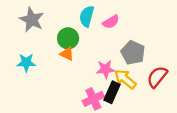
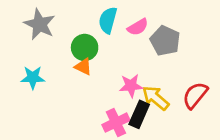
gray pentagon: (133, 53) -> (165, 41), moved

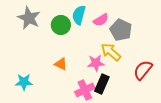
green circle: (85, 47) -> (61, 25), moved
orange triangle: (83, 67) -> (61, 64), moved
cyan star: (33, 78) -> (24, 82), moved
yellow arrow: (156, 98) -> (111, 52), moved

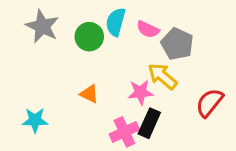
pink semicircle: (101, 20) -> (148, 29), turned 56

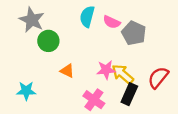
green circle: (89, 37) -> (48, 41), moved
yellow arrow: (163, 76) -> (123, 74), moved
black rectangle: (149, 123) -> (129, 94), moved
pink cross: (124, 132) -> (94, 100), turned -30

